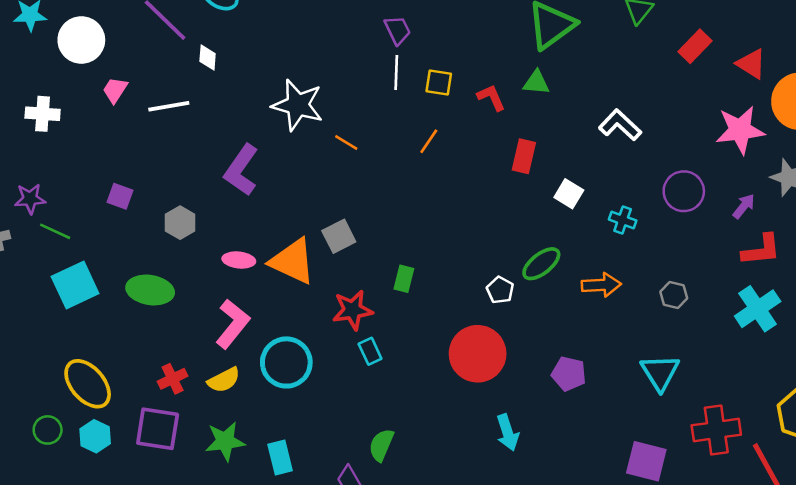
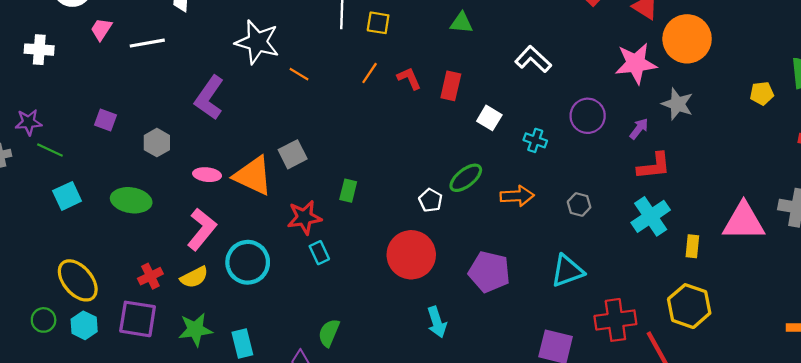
red L-shape: (491, 98) -> (409, 78), moved
cyan square: (75, 285) -> (67, 196), size x0.7
cyan triangle: (660, 372) -> (567, 271), turned 42
purple pentagon: (569, 374) -> (489, 272), size x1.4

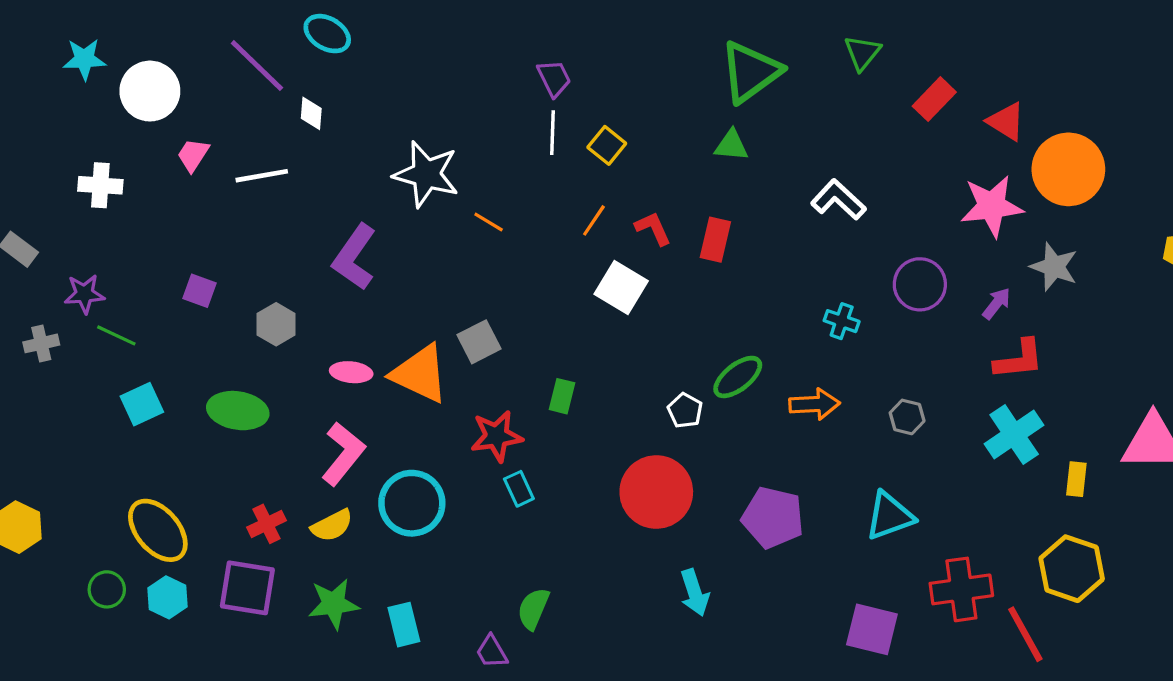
yellow square: (378, 23) -> (607, 145), turned 30
white square: (489, 118) -> (621, 288), moved, size x1.4

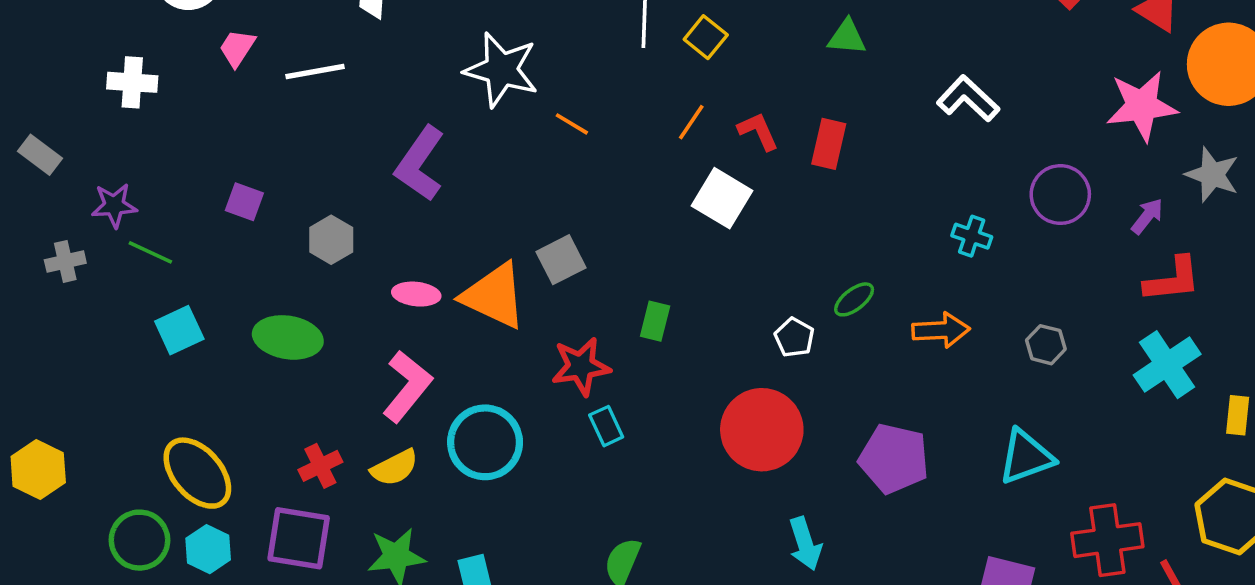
green ellipse: (738, 377) -> (854, 299), size x0.7
green circle: (107, 589) -> (139, 540), size x1.4

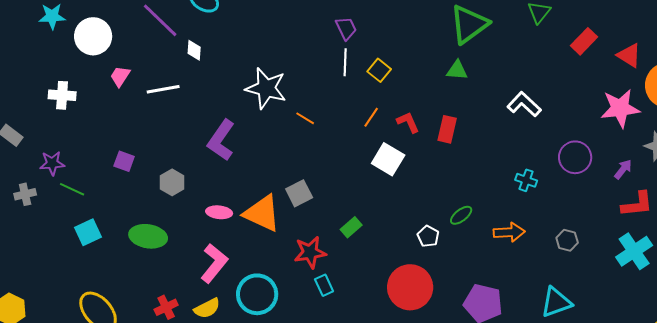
green rectangle: (655, 321) -> (351, 227), turned 35

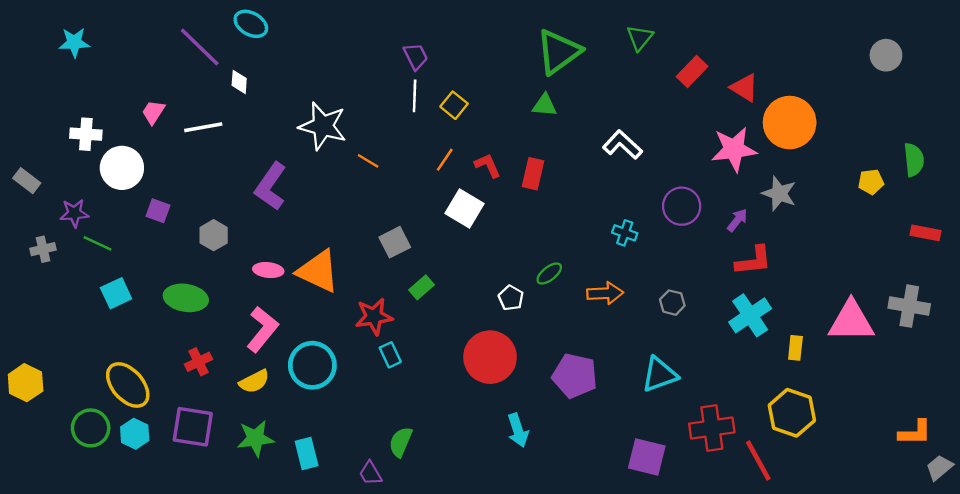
white circle: (93, 36) -> (122, 168), moved
gray square: (299, 193) -> (395, 242), moved
red cross: (166, 307) -> (199, 362), moved

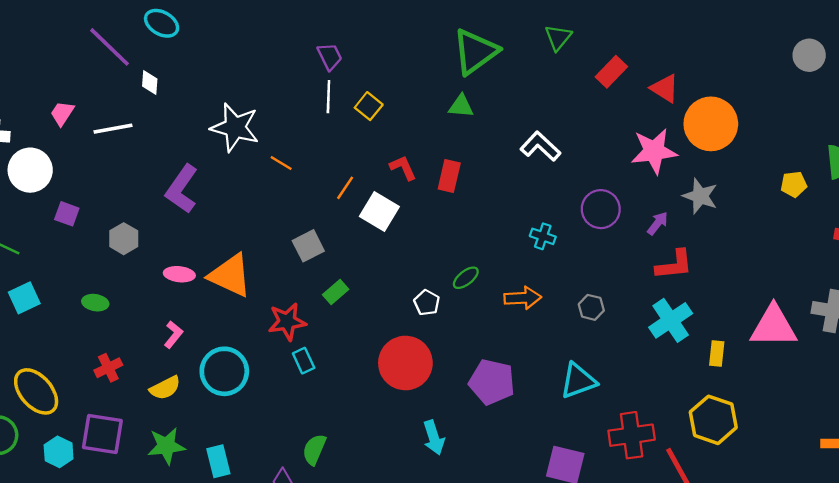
orange line: (445, 160) -> (345, 188), moved
green ellipse: (186, 298) -> (95, 303), size x0.6
pink L-shape: (262, 329) -> (173, 335), size x0.6
cyan hexagon: (135, 434) -> (59, 452), moved

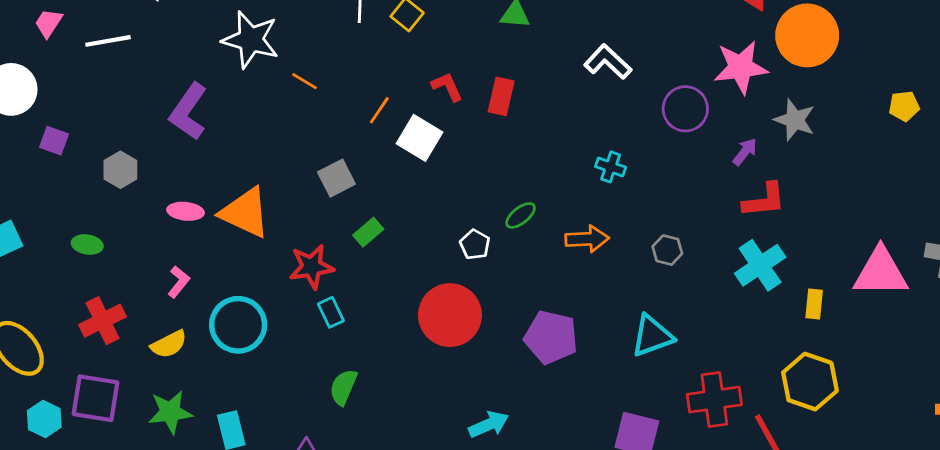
purple circle: (601, 209) -> (685, 109), moved
red cross: (108, 368) -> (102, 321), size x1.4
cyan arrow: (434, 438) -> (489, 424), moved, turned -96
green semicircle: (314, 449) -> (343, 387), moved

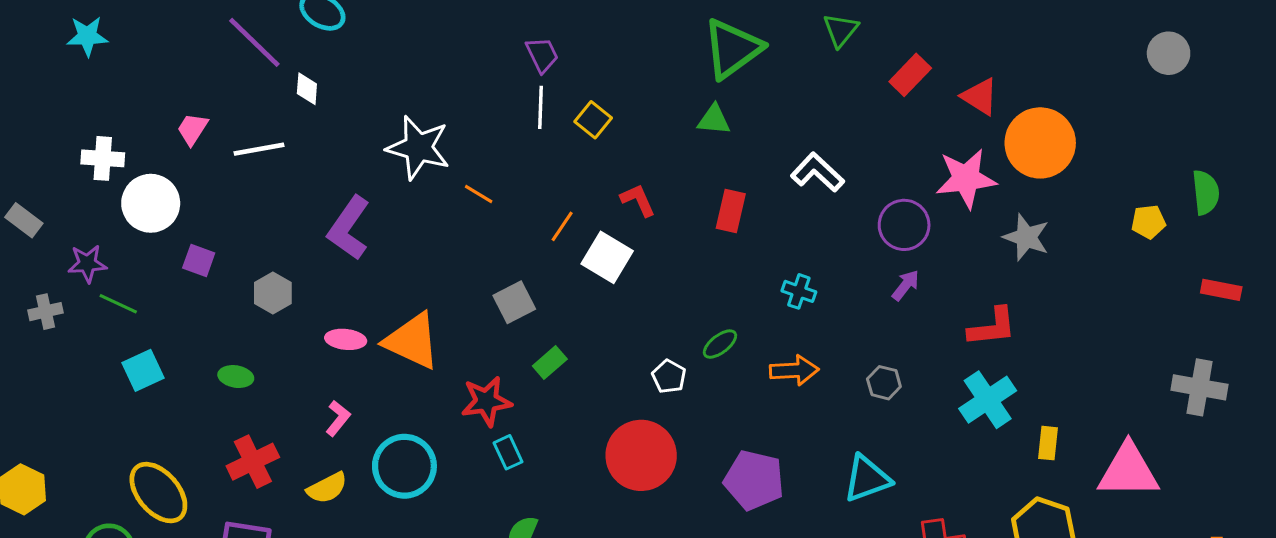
red rectangle: (501, 96) -> (731, 211), moved
purple arrow: (745, 152) -> (906, 285), moved
cyan cross: (611, 167) -> (799, 291), moved
pink triangle: (881, 272) -> (1128, 471), moved

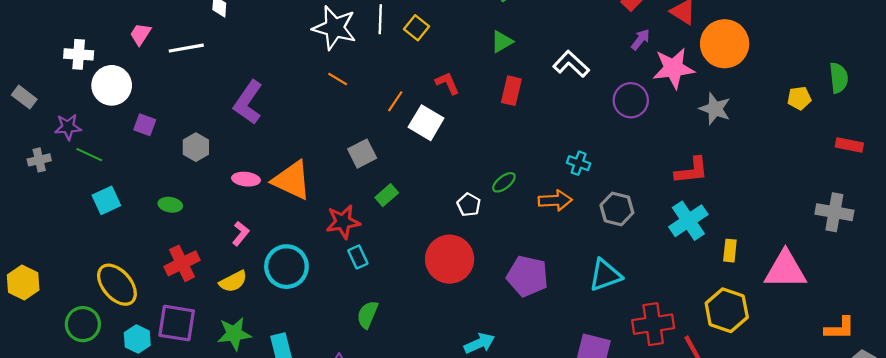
green triangle: (714, 120) -> (502, 42), moved, turned -35
white star: (418, 148) -> (334, 28), moved
purple arrow: (906, 285) -> (640, 39), moved
cyan cross: (799, 291) -> (579, 163), moved
gray hexagon: (884, 383) -> (617, 209), size x1.4

